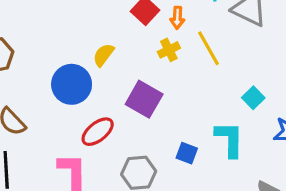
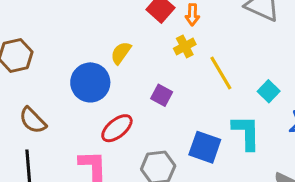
yellow line: (209, 48) -> (221, 73), moved
purple square: (144, 99) -> (162, 95), size x0.6
blue square: (187, 153) -> (205, 147), size x1.5

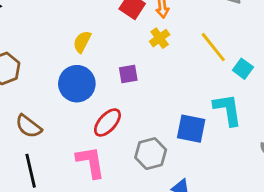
yellow semicircle: (121, 53) -> (82, 42), moved
yellow line: (221, 73) -> (213, 47), moved
purple square: (162, 95) -> (128, 74), moved, turned -30

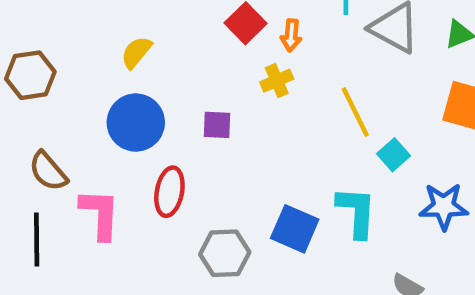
yellow semicircle: (82, 42) -> (136, 52), moved
red ellipse: (107, 123) -> (169, 192), turned -44
pink L-shape: (91, 162) -> (100, 214), moved

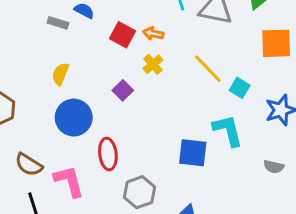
orange arrow: (291, 35) -> (153, 34), turned 114
purple square: (217, 125) -> (123, 90), moved, turned -30
gray hexagon: (225, 253) -> (139, 192), moved

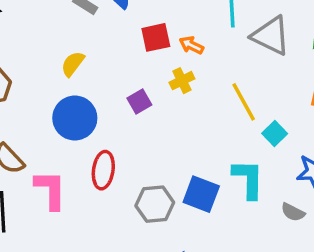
red square: (123, 35) -> (156, 37), turned 35
gray semicircle: (274, 167) -> (293, 212), moved
gray hexagon: (139, 192) -> (155, 204), moved

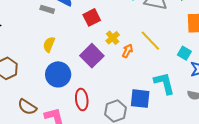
orange arrow: (191, 45) -> (128, 51), moved, turned 104
purple square: (139, 101) -> (92, 56), size x1.6
cyan square: (275, 133) -> (184, 53), moved

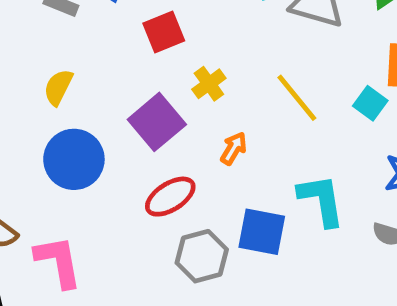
orange arrow: (128, 51) -> (234, 148), moved
cyan square: (184, 53) -> (370, 103), moved
red ellipse: (82, 99) -> (170, 197), moved, turned 60

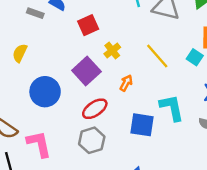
yellow semicircle: (58, 87) -> (20, 53), moved
gray hexagon: (202, 256) -> (92, 140), moved

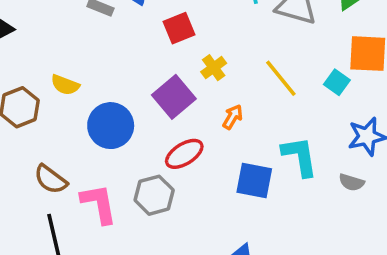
yellow semicircle: (20, 53) -> (65, 85), moved, turned -96
gray hexagon: (92, 140) -> (154, 195), moved

